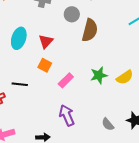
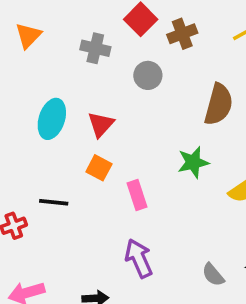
brown semicircle: (90, 30) -> (219, 104), moved
green star: (99, 75) -> (193, 162), moved
pink rectangle: (66, 80) -> (137, 195), turned -63

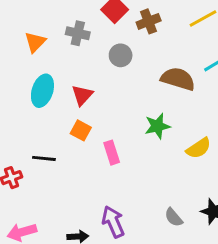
orange triangle: (28, 36) -> (35, 42), moved
brown semicircle: (219, 104) -> (178, 79), turned -88
purple arrow: (139, 258) -> (113, 222), moved

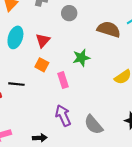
green star: (157, 126) -> (81, 58), moved
gray semicircle: (174, 217) -> (93, 125), moved, size x1.5
purple arrow: (113, 222) -> (63, 116), moved

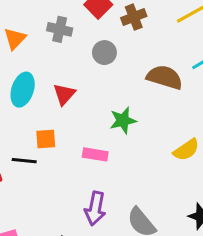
orange square: (42, 65) -> (46, 139), moved, turned -32
pink rectangle: (63, 80) -> (95, 154), turned -63
purple arrow: (63, 116) -> (95, 208), turned -145

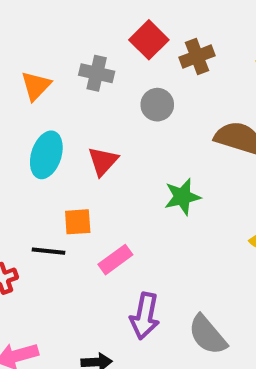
pink rectangle: (95, 154) -> (115, 260), moved, turned -45

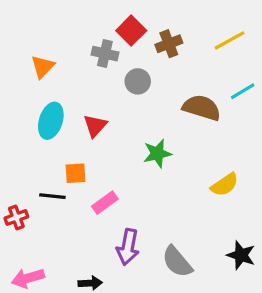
gray cross: (97, 73) -> (105, 54), moved

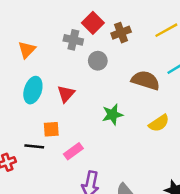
yellow semicircle: (225, 185) -> (159, 123), moved

